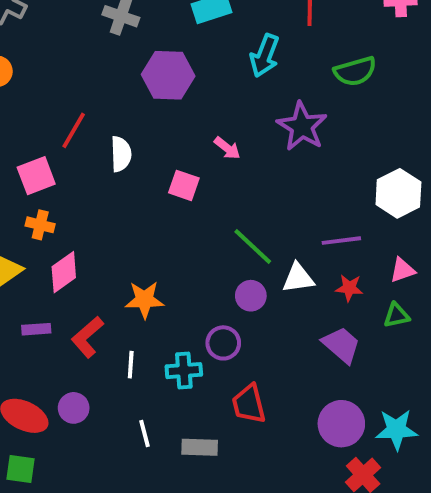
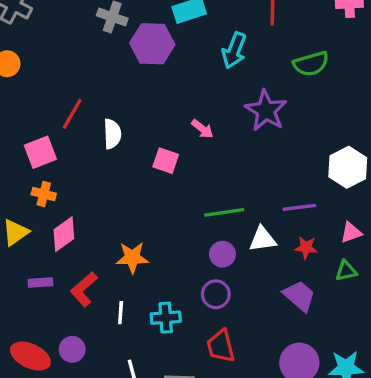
purple hexagon: (168, 75) -> (152, 44), moved
green line: (253, 246) -> (224, 212), turned -51
purple circle: (223, 343) -> (216, 294), moved

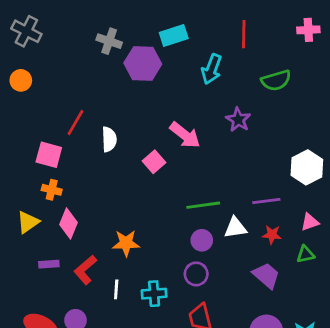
purple star: (266, 111) -> (238, 120), size x0.7
pink arrow: (202, 129) -> (185, 135), size x1.6
pink square: (40, 152) -> (49, 155), turned 36
pink square: (166, 161) -> (154, 162), turned 30
pink diamond: (64, 234) -> (68, 223), turned -32

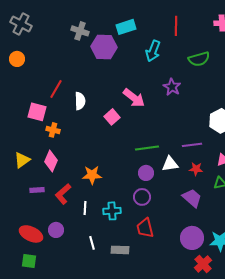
orange cross: (52, 190) -> (53, 130), moved

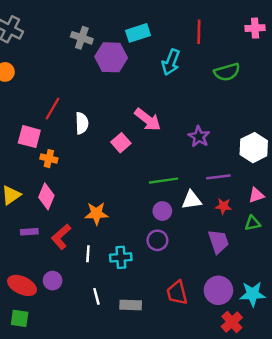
purple star: (172, 87) -> (199, 137), moved
purple trapezoid: (192, 198) -> (218, 242), turned 30
red trapezoid: (145, 228) -> (177, 293), moved

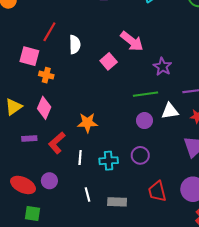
purple star: (199, 137) -> (162, 67), moved
purple circle: (157, 240) -> (140, 155), moved
green square: (20, 318) -> (33, 213), moved

